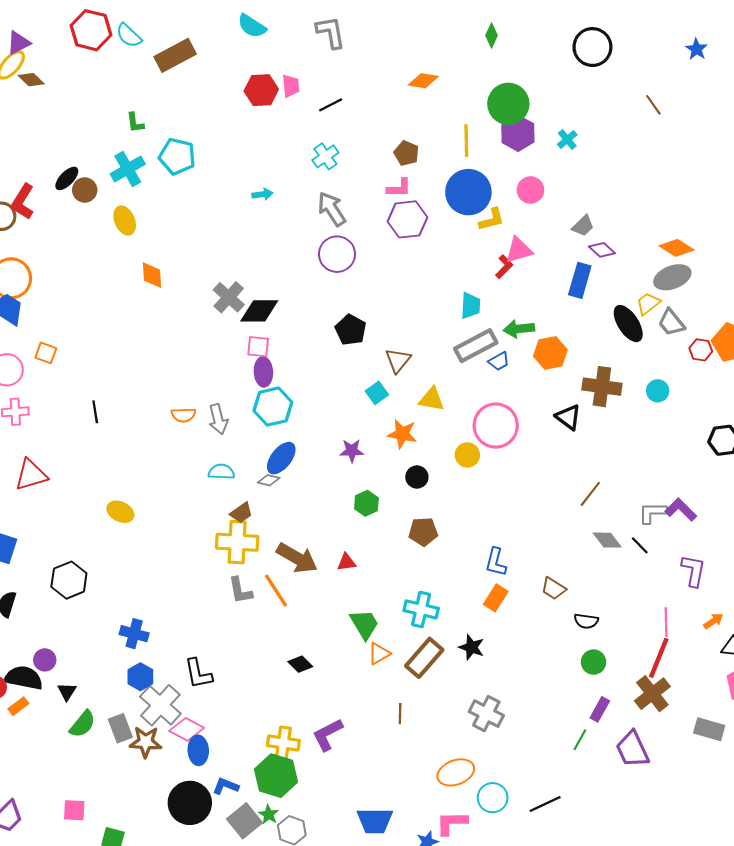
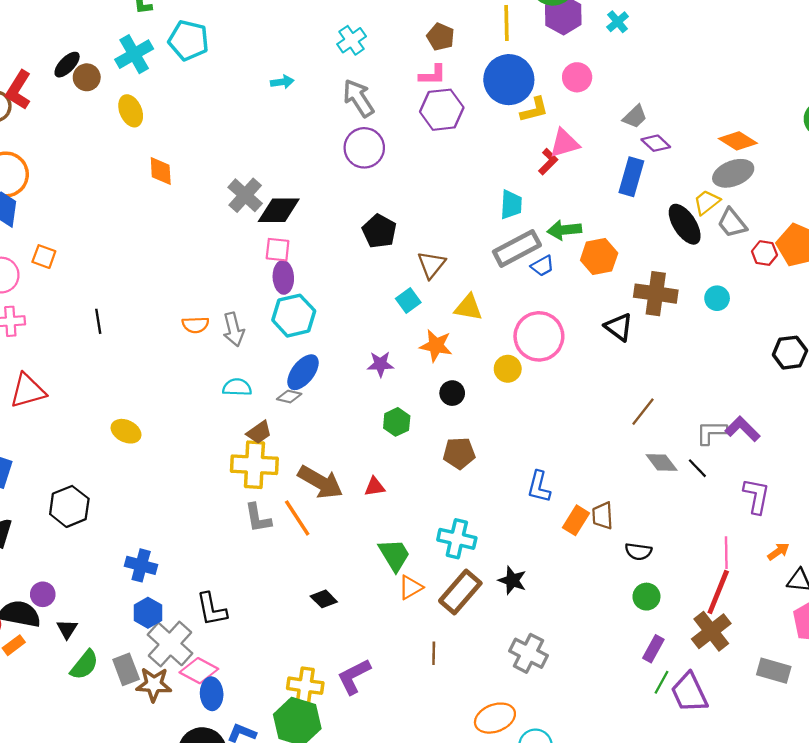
brown trapezoid: (554, 588) -> (603, 516), turned 55
orange rectangle: (496, 598) -> (576, 520), moved
green line: (580, 740) -> (662, 682), moved

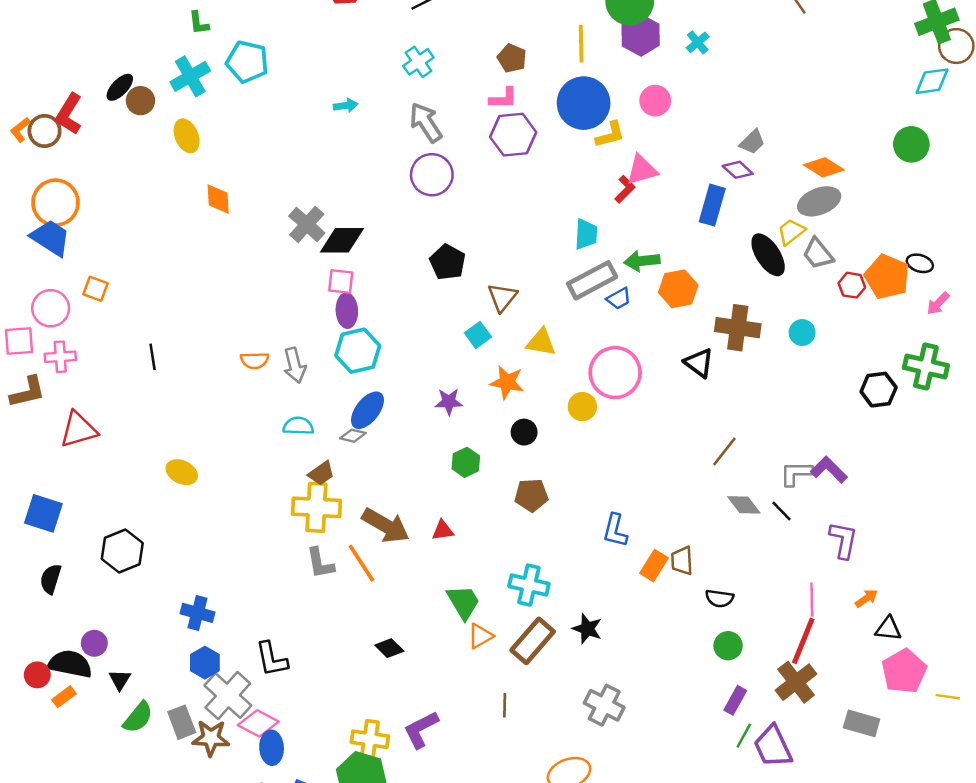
gray trapezoid: (635, 117) -> (752, 142), moved

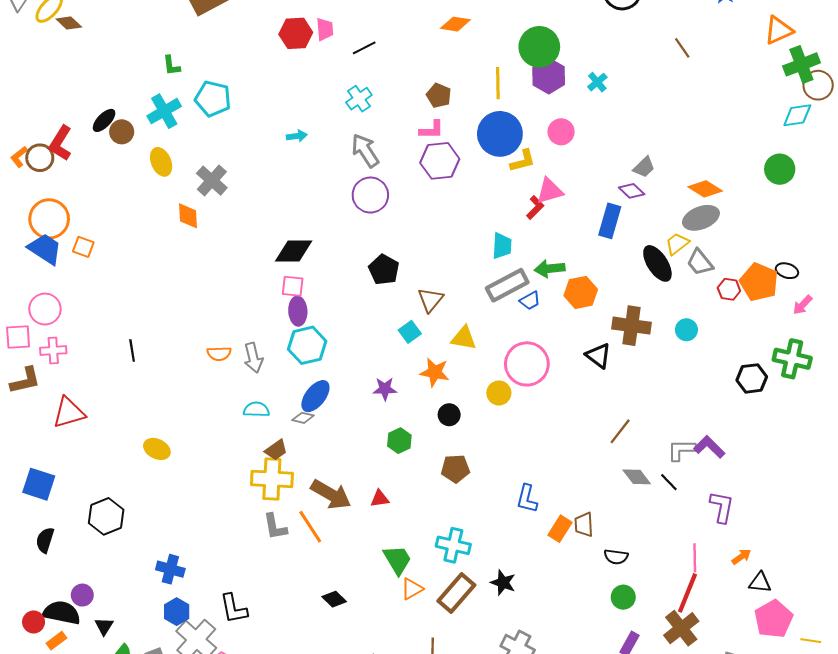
gray cross: (307, 224) -> (212, 181), moved
orange square: (96, 289) -> (83, 247), moved

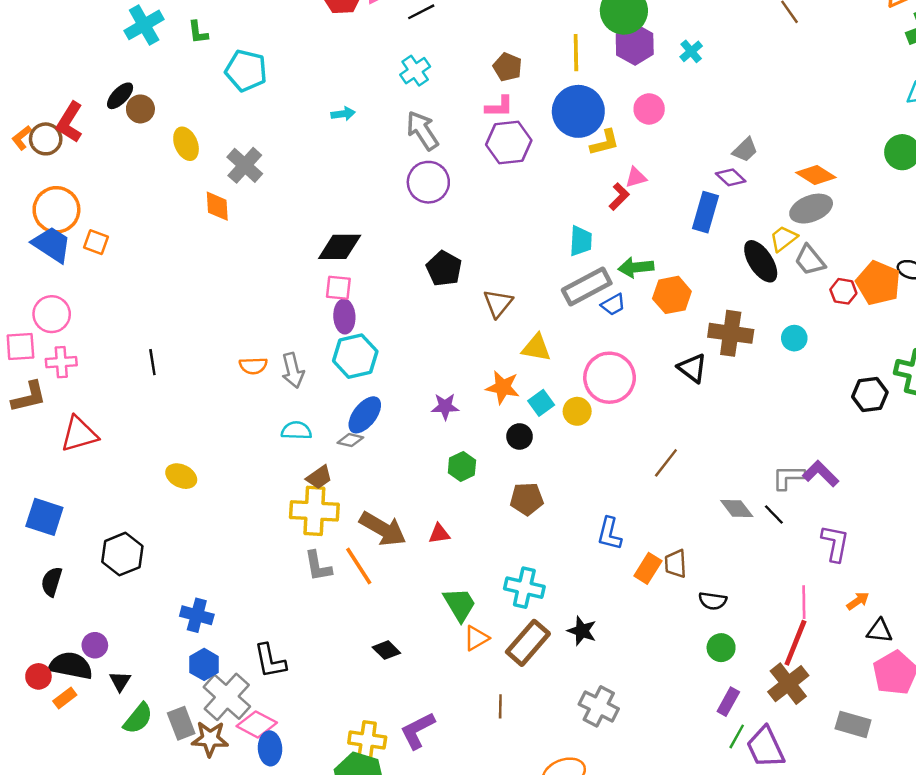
cyan cross: (164, 111) -> (144, 25), moved
pink triangle: (550, 191) -> (636, 177), size x0.7
cyan square: (410, 332) -> (541, 403), moved
brown line: (620, 431) -> (666, 463), moved

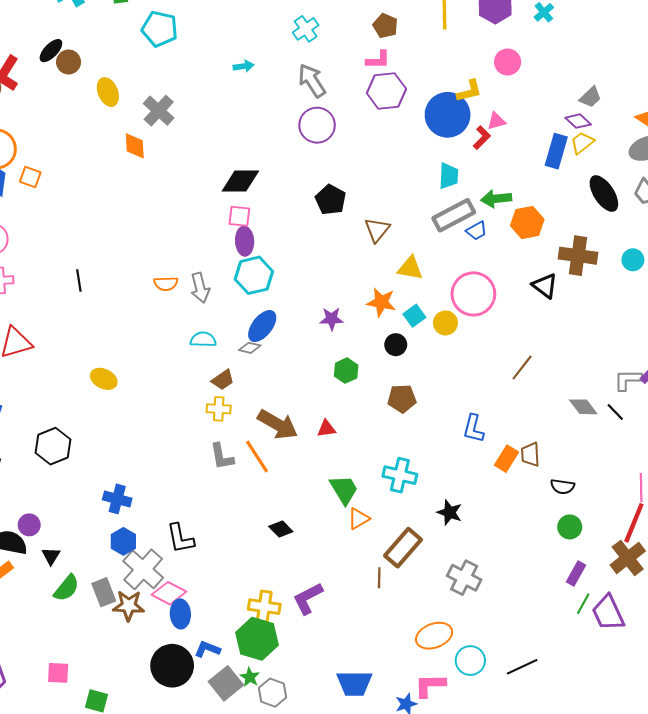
blue circle: (578, 111) -> (448, 115), moved
yellow trapezoid: (783, 239) -> (582, 143), moved
yellow cross: (314, 511) -> (219, 409), size x0.6
brown rectangle: (528, 643) -> (403, 548), moved

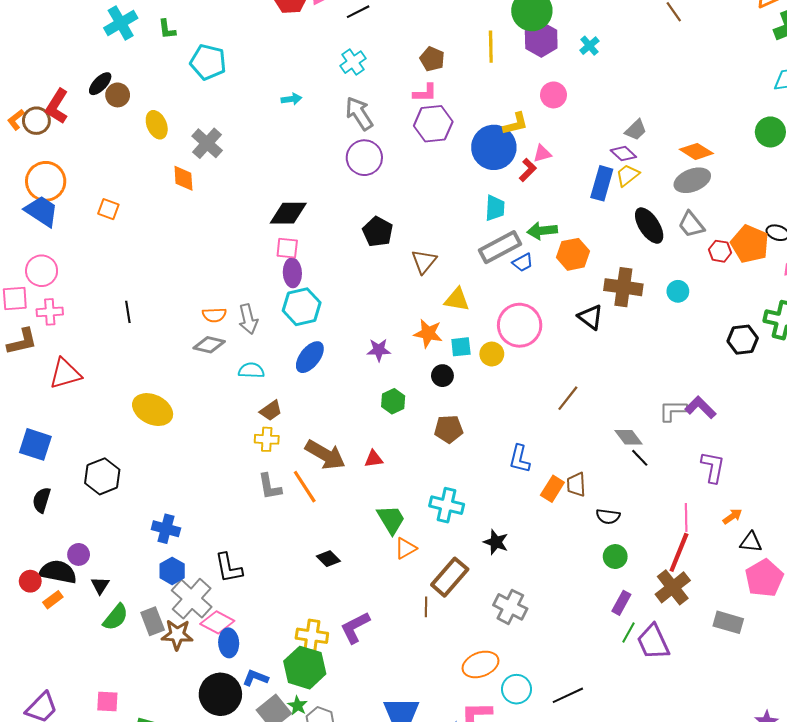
orange square: (30, 177) -> (108, 209), moved
cyan square: (414, 316) -> (461, 347), turned 30
gray diamond: (250, 348) -> (209, 345), moved, size x1.4
yellow ellipse: (104, 379) -> (153, 410), size x1.5
black line: (615, 412) -> (640, 458), moved

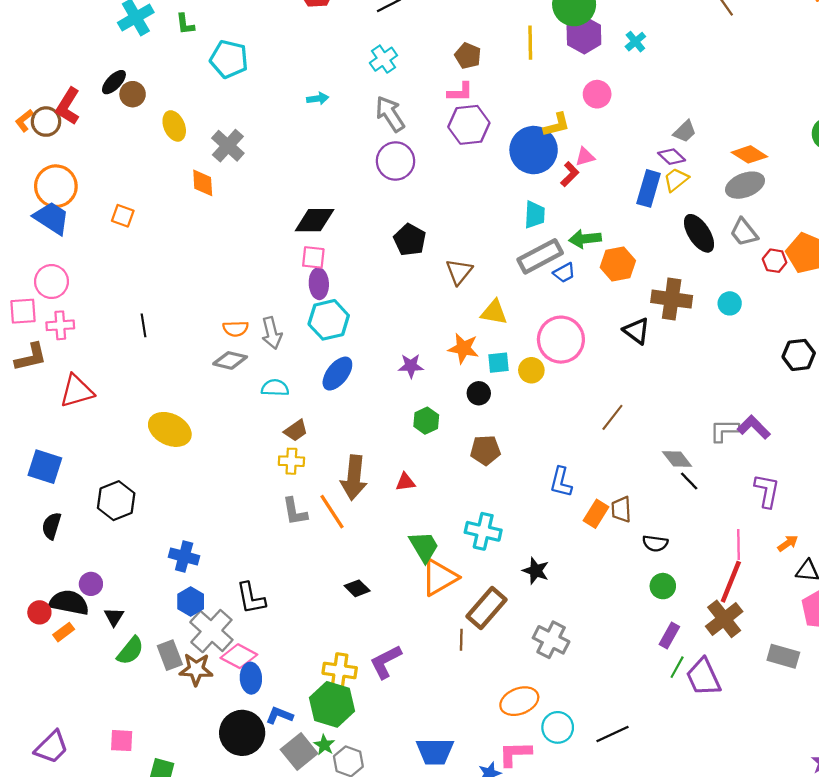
brown arrow: (325, 455) -> (354, 478), turned 66
orange triangle: (405, 548) -> (439, 577), size x1.6

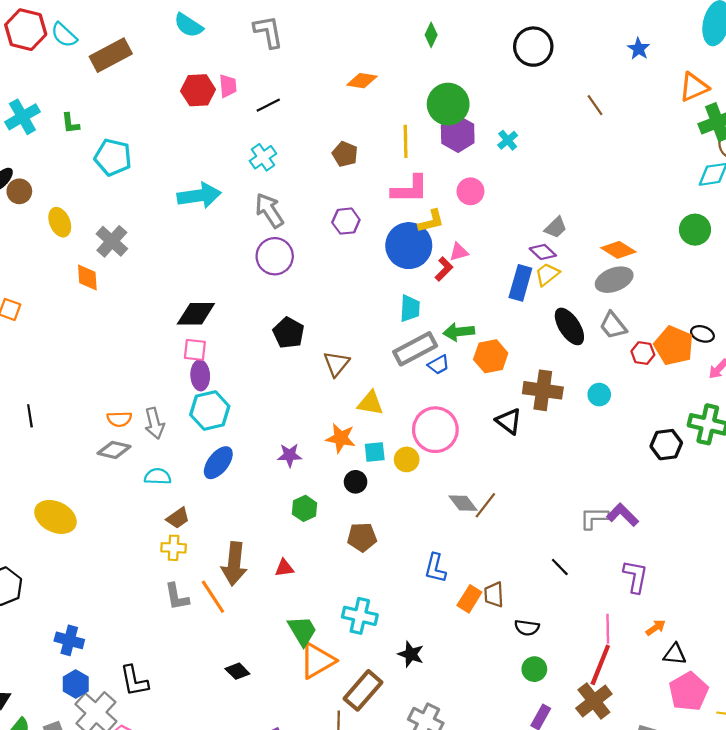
pink L-shape: (460, 92) -> (410, 189), moved, size x1.5
cyan arrow: (318, 99) -> (199, 196), size x2.0
purple hexagon: (469, 125) -> (346, 221), size x0.7
gray diamond: (677, 459) -> (463, 503), moved

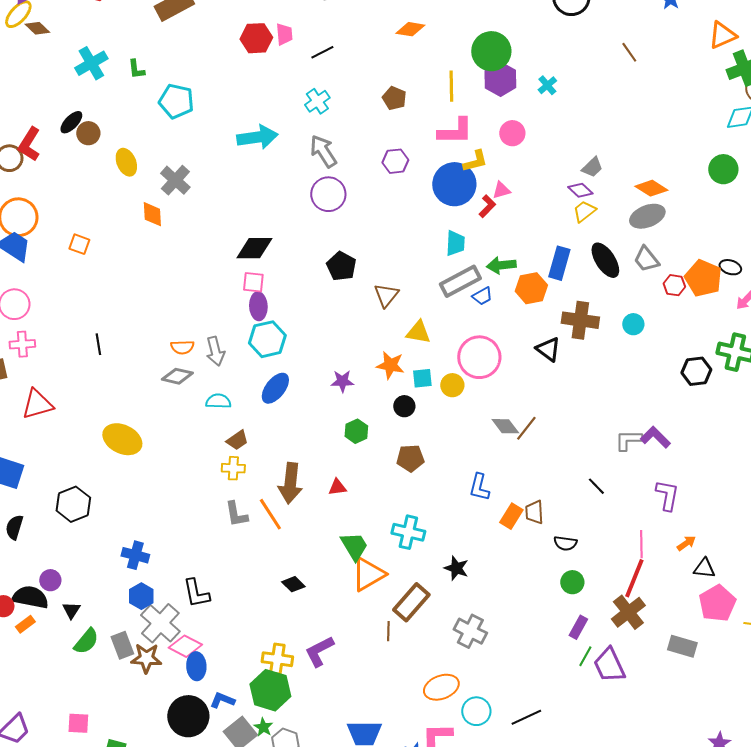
blue rectangle: (520, 283) -> (559, 263), moved

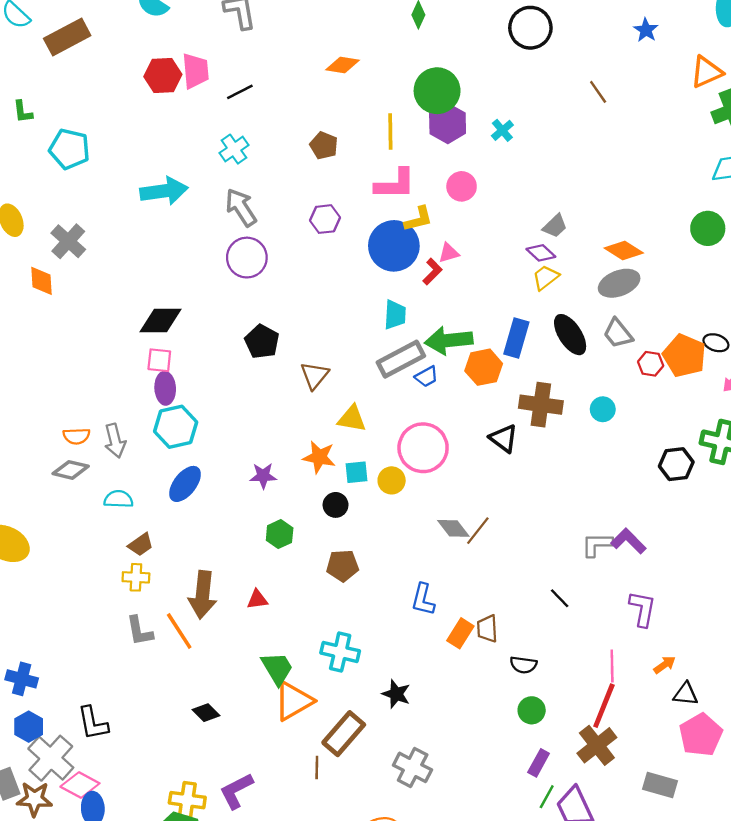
pink trapezoid: (284, 34) -> (195, 71), size x1.4
green arrow: (501, 265) -> (449, 340), size x1.4

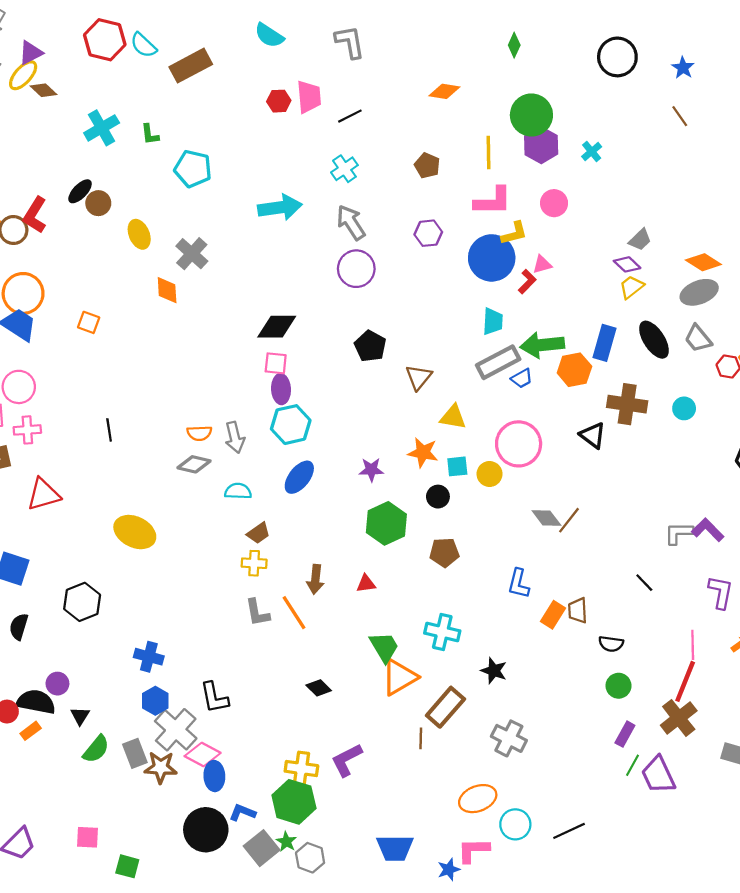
blue star: (646, 30) -> (683, 68), moved
red hexagon: (163, 76) -> (279, 101), size x0.7
green hexagon: (280, 534) -> (386, 523), size x1.6
brown arrow: (202, 595) -> (315, 579), size x0.7

